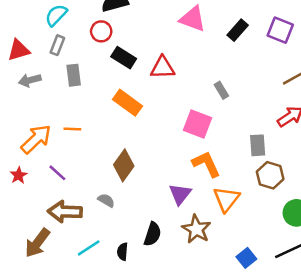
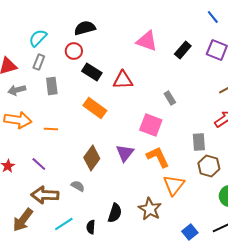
orange arrow: (36, 139) -> (18, 120), moved, turned 52
purple triangle: (180, 194) -> (125, 153), moved

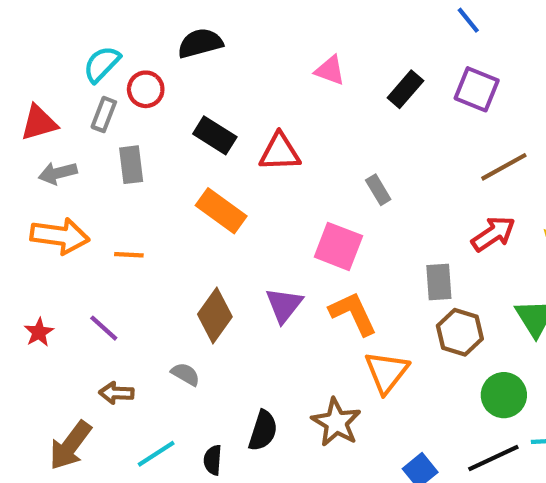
pink triangle: (147, 41) -> (330, 70), size x0.7
red circle: (74, 51) -> (146, 89), moved
brown arrow: (45, 195) -> (116, 393), size x0.6

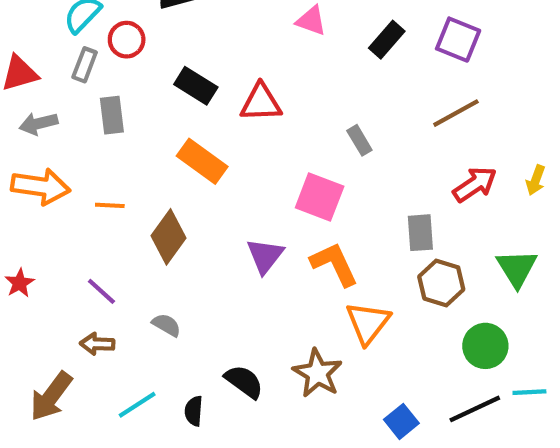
brown line: (504, 167) -> (456, 113), moved
brown diamond: (215, 315) -> (169, 237), moved
purple line: (104, 328) -> (101, 291), moved
black semicircle: (263, 431) -> (244, 382), turned -72

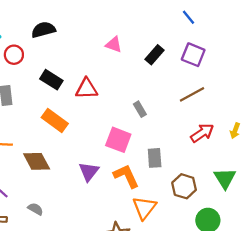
gray rectangle: (420, 233) -> (155, 158), moved
brown diamond: (169, 237) -> (37, 161), turned -64

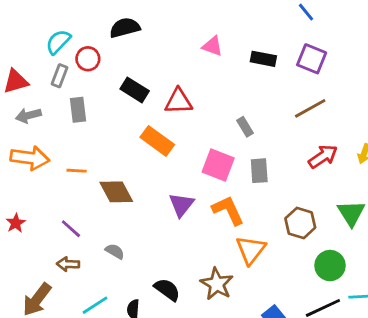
black rectangle: (155, 55) -> (263, 59), turned 60
orange rectangle: (55, 120) -> (157, 141), moved
gray rectangle: (155, 158) -> (259, 171), moved

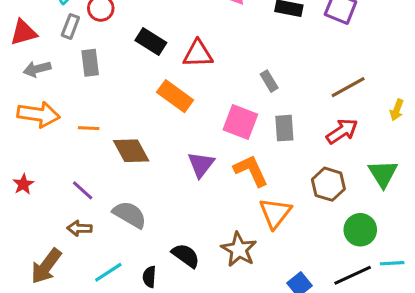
brown line: (310, 108) -> (348, 87), moved
red arrow: (323, 156) -> (342, 131), moved
gray semicircle: (115, 251) -> (130, 215), size x1.6

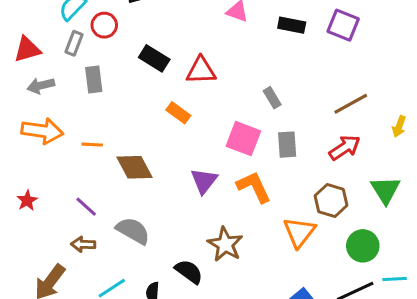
orange rectangle: (175, 96) -> (178, 113), size x0.7
orange triangle: (275, 213) -> (299, 232), moved
brown star: (239, 249) -> (225, 244), moved

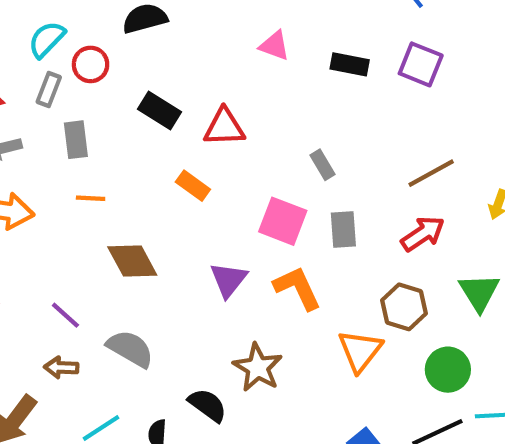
orange line: (92, 145) -> (91, 198), moved

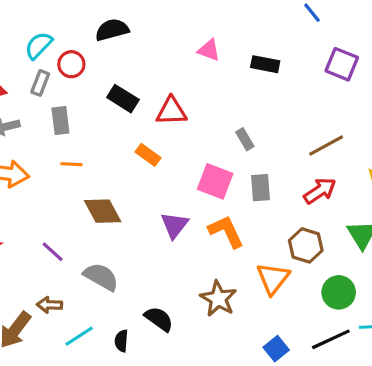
purple square: (421, 64) -> (342, 64), moved
brown arrow: (61, 367) -> (50, 305), moved
brown star: (258, 367) -> (218, 299), moved

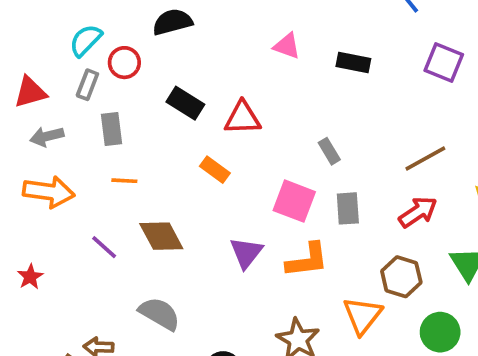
orange L-shape: (226, 231) -> (307, 260), turned 108
purple line: (53, 252) -> (104, 247), moved

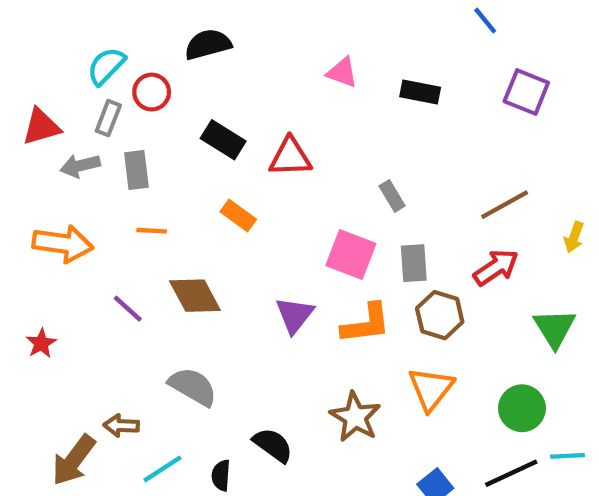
gray arrow: (47, 136) -> (80, 166), moved
orange rectangle: (215, 170) -> (238, 215), moved
brown hexagon: (401, 277) -> (440, 315), moved

